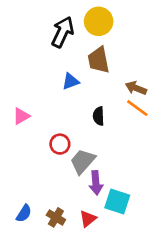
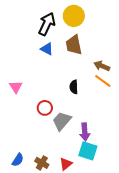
blue triangle: (71, 81) -> (47, 49), moved, turned 48
pink triangle: (21, 116) -> (16, 87), turned -32
purple arrow: (96, 183) -> (85, 132), moved

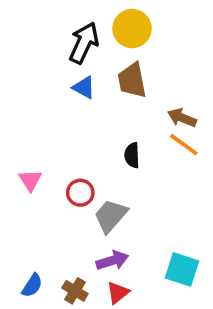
pink triangle: (16, 87) -> (30, 180), moved
purple arrow: (85, 132) -> (112, 261), moved, turned -102
cyan square: (88, 151) -> (182, 269), moved

